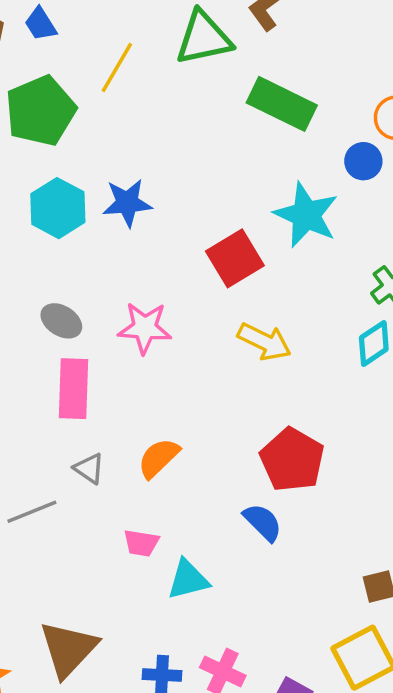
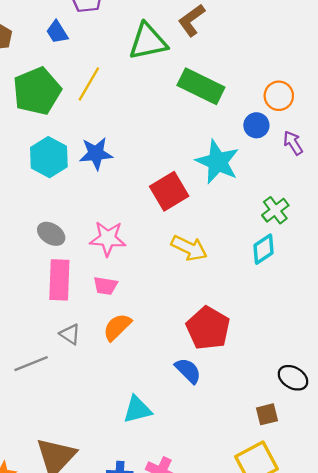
blue trapezoid: (41, 24) -> (57, 32), moved
yellow line: (117, 67) -> (89, 84), moved
pink trapezoid: (141, 543) -> (105, 286), moved

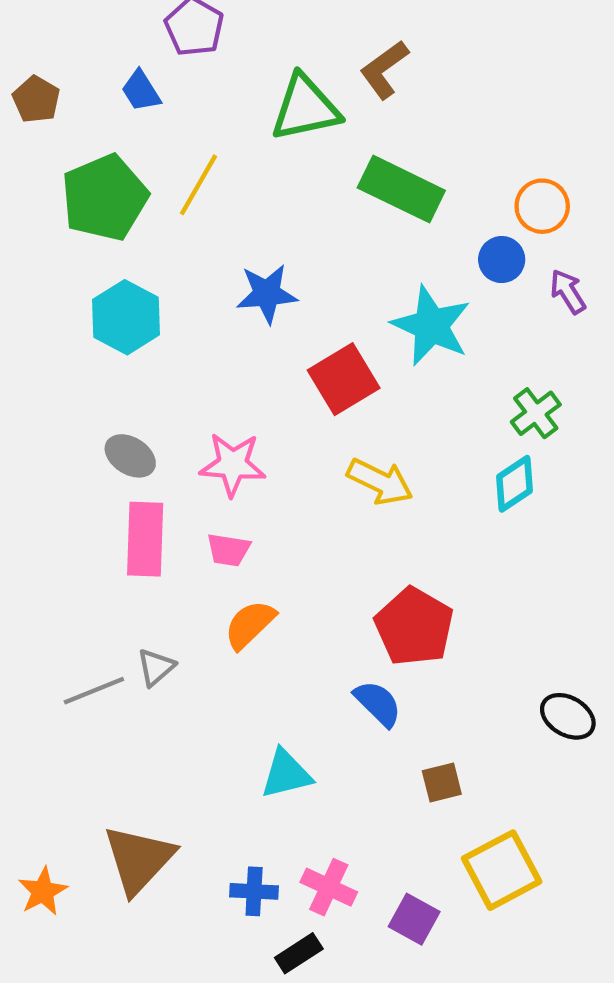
blue star: (96, 154) -> (267, 294), moved
gray triangle: (70, 334) -> (156, 667), moved, turned 45
brown square: (267, 414) -> (442, 783), moved

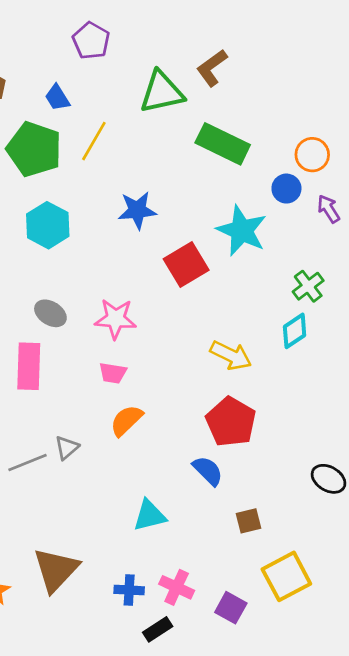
blue trapezoid: (141, 91) -> (57, 98), moved
green pentagon: (105, 198) -> (34, 149), turned -30
yellow arrow: (380, 482) -> (231, 355), moved
pink rectangle: (145, 539) -> (29, 366), moved

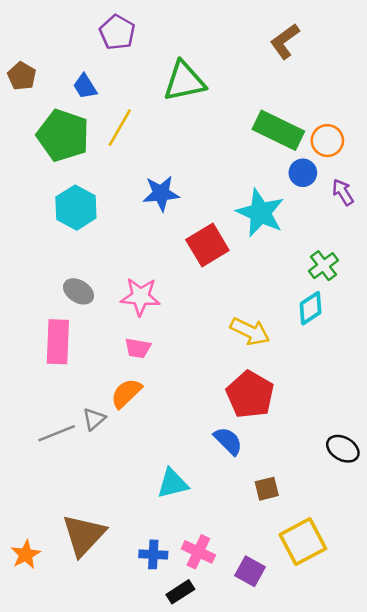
brown L-shape: (212, 68) -> (285, 41), moved
green rectangle: (223, 144) -> (278, 130), moved
orange semicircle: (126, 420) -> (126, 393), moved

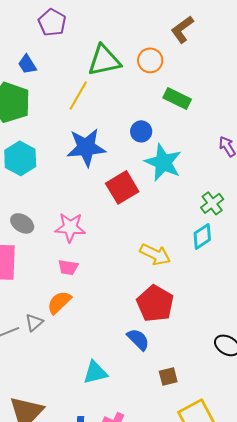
yellow line: (120, 128) -> (78, 95), moved
green rectangle: (278, 130) -> (177, 98), size x0.7
orange circle: (327, 141) -> (150, 60), moved
blue circle: (303, 173) -> (141, 131), moved
blue star: (161, 193) -> (86, 147), size x1.4

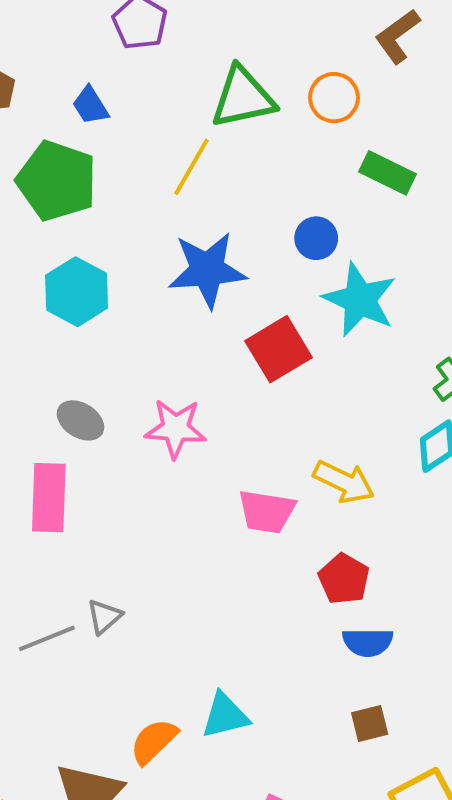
pink trapezoid: (68, 267) -> (267, 512), moved, size x1.4
orange semicircle: (59, 302) -> (154, 741), moved
red pentagon: (155, 303) -> (344, 579), size x0.7
blue semicircle: (138, 339) -> (368, 642), moved, turned 135

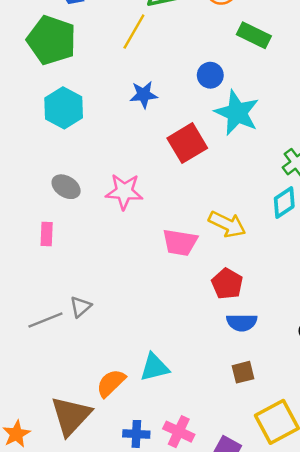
blue star: (207, 270) -> (144, 95), size x0.6
pink rectangle: (49, 498) -> (47, 234), size x0.6

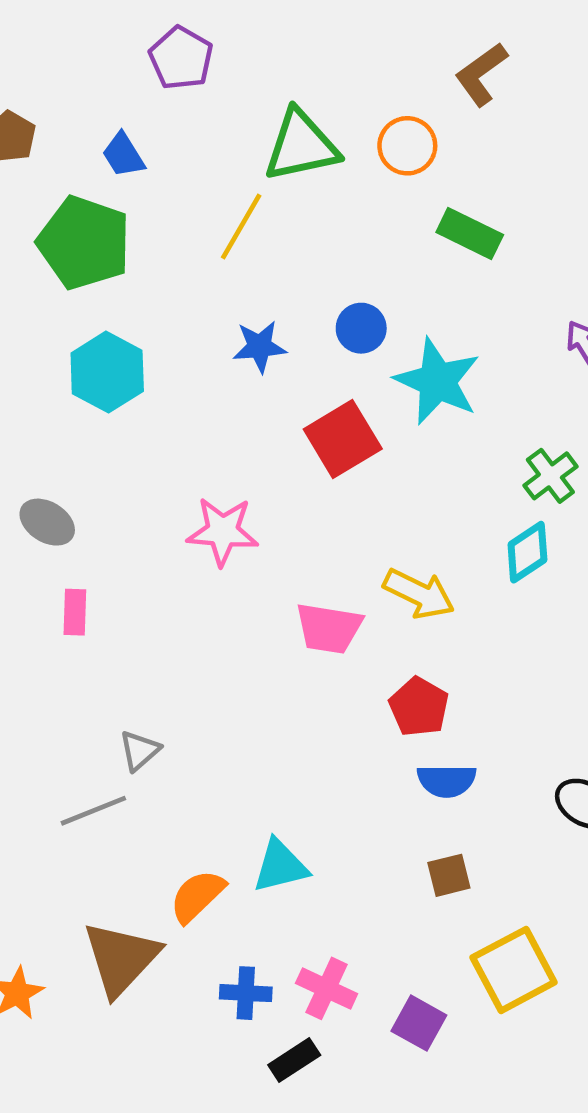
blue circle: (210, 75) -> (361, 328), moved
gray ellipse: (66, 187) -> (47, 522), moved
gray line: (45, 320) -> (93, 811), moved

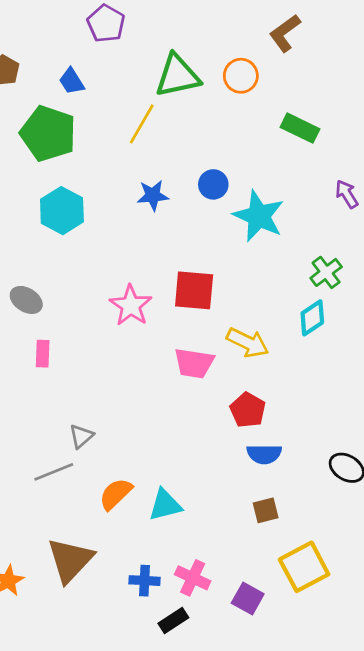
green rectangle: (470, 233) -> (300, 128), moved
red square: (343, 439) -> (194, 290), moved, turned 36
pink star: (223, 531) -> (131, 305), turned 30
orange semicircle: (197, 896) -> (116, 494), moved

